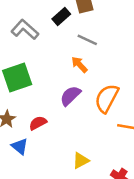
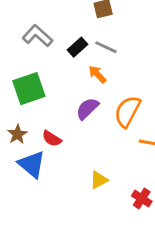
black rectangle: (61, 17) -> (77, 47), moved
red semicircle: (38, 123) -> (52, 139), turned -120
blue triangle: (20, 146) -> (32, 164), size x1.5

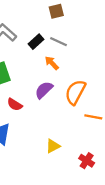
red semicircle: (52, 139) -> (15, 105), moved

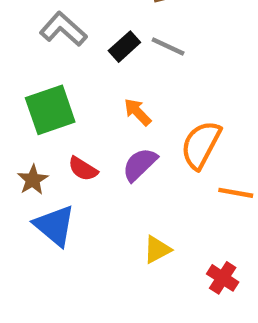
orange arrow: (52, 63) -> (138, 112), moved
purple semicircle: (44, 90) -> (140, 164), moved

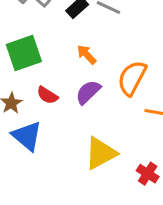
yellow triangle: (157, 250) -> (101, 153), size x1.6

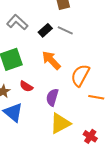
orange arrow: (87, 55) -> (51, 60), size x1.5
purple semicircle: (88, 92) -> (52, 97), moved, turned -30

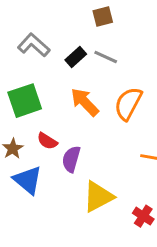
orange semicircle: (80, 75) -> (128, 104), moved
purple semicircle: (52, 97) -> (71, 159), moved

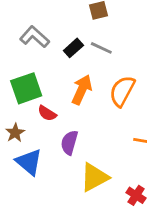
orange arrow: (85, 102) -> (82, 90), turned 68
red semicircle: (47, 141) -> (47, 113), moved

